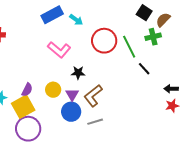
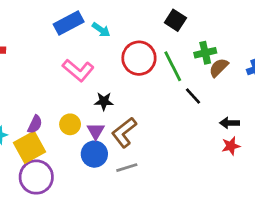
black square: (144, 13) -> (175, 20), moved
brown semicircle: (163, 20) -> (219, 68), moved

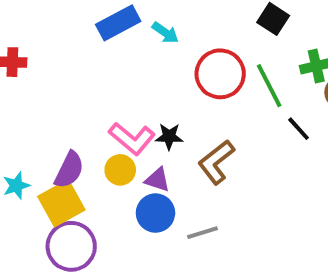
pink L-shape: (78, 70) -> (132, 139), moved
purple semicircle: (35, 124) -> (69, 170), size x1.4
purple triangle: (96, 131) -> (157, 180), turned -42
brown L-shape: (124, 132) -> (216, 162), moved

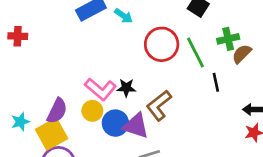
black line: (299, 129) -> (216, 82), turned 30
purple triangle: (157, 180) -> (136, 126), moved, size x1.5
blue circle: (155, 213) -> (115, 123), moved

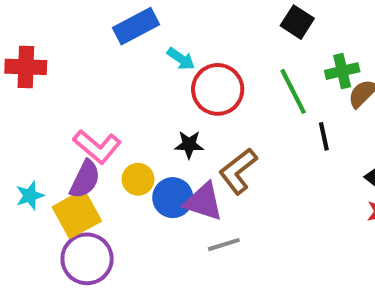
cyan arrow: (124, 16) -> (181, 59), moved
red cross: (18, 36) -> (26, 67), size x1.4
red circle: (162, 44) -> (218, 89), moved
pink L-shape: (100, 89) -> (97, 147), moved

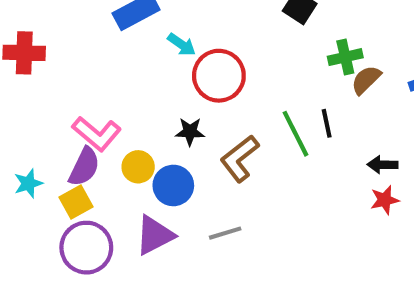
green line: (293, 91) -> (296, 134), moved
purple triangle: (203, 202) -> (155, 235), moved, turned -45
yellow square: (77, 214) -> (76, 202), size x0.7

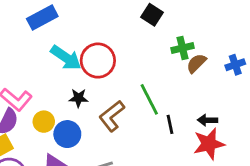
cyan arrow: (182, 45) -> (66, 58), moved, size x1.6
black line: (327, 123) -> (170, 124), moved
red star: (385, 200) -> (209, 144), size x1.6

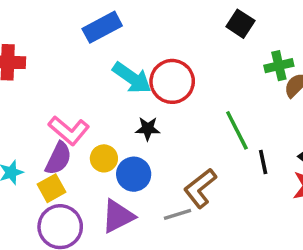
brown L-shape: (112, 116) -> (200, 188), moved

